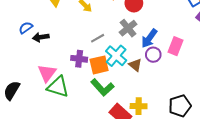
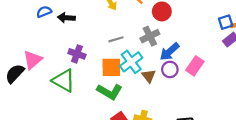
black arrow: (41, 37) -> (66, 18), moved
purple cross: (79, 59) -> (77, 54), moved
pink triangle: (47, 73) -> (33, 60), moved
green L-shape: (102, 87) -> (110, 92), turned -30

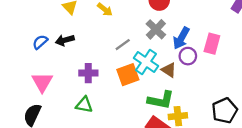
pink triangle: (33, 60) -> (42, 82), moved
green triangle: (64, 81) -> (84, 105), size x0.7
green L-shape: (110, 92) -> (161, 100), moved

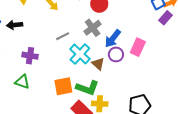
orange square: (128, 75) -> (63, 86), moved

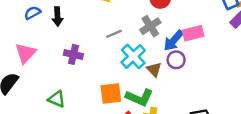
black arrow: (15, 25) -> (57, 17), turned -91
pink rectangle: (138, 47) -> (193, 33), moved, turned 48
green triangle: (22, 82) -> (57, 99), moved

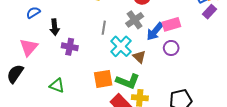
black arrow: (57, 17) -> (55, 27), moved
gray line: (114, 34) -> (104, 28), turned -56
purple circle: (176, 60) -> (171, 48), moved

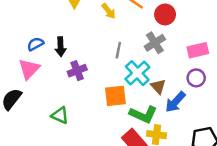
blue semicircle: (33, 12) -> (35, 44), moved
blue arrow: (155, 31) -> (175, 102), moved
purple cross: (70, 47) -> (77, 71), turned -35
orange square: (103, 79) -> (115, 96), moved

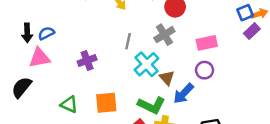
black arrow: (61, 47) -> (27, 33), moved
pink triangle: (29, 69) -> (39, 58), turned 35
orange square: (115, 96) -> (106, 103), moved

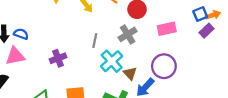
blue semicircle: (46, 33) -> (21, 34), turned 48
pink rectangle: (207, 43) -> (167, 29), moved
purple circle: (205, 70) -> (164, 66), size x1.5

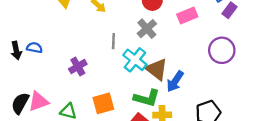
pink triangle: (15, 56) -> (38, 101), moved
purple circle: (164, 66) -> (222, 50), moved
brown triangle: (130, 73) -> (157, 69), size x1.5

